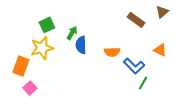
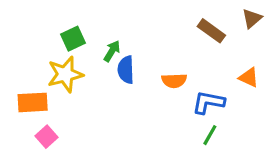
orange rectangle: (21, 66) -> (33, 102), turned 66
blue L-shape: (134, 66) -> (208, 102), turned 145
green line: (143, 83) -> (210, 135), moved

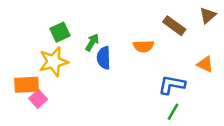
orange semicircle: (174, 81) -> (143, 46), moved
pink square: (47, 137) -> (38, 99), moved

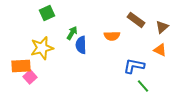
brown triangle: (208, 15) -> (162, 27), moved
green square: (60, 32) -> (47, 13), moved
green line: (173, 112) -> (143, 86), moved, turned -72

